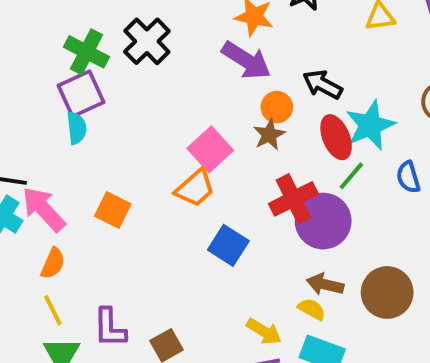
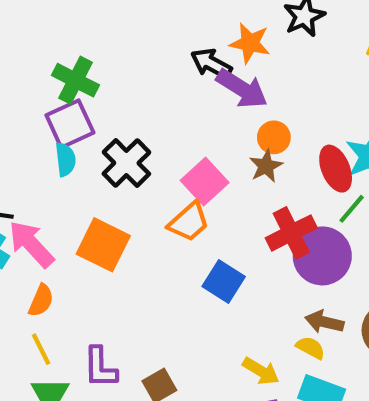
black cross: (147, 41) -> (126, 163), moved
black arrow: (323, 85) -> (211, 64), moved
orange square: (113, 210) -> (103, 245), size x1.4

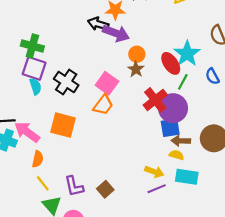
purple square: (70, 124) -> (34, 68), turned -35
blue square: (224, 281) -> (170, 128), moved, turned -30

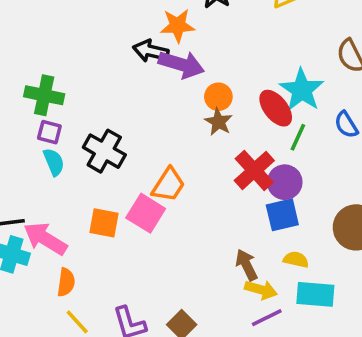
purple square: (34, 68) -> (49, 132), size x0.6
pink square: (107, 83) -> (146, 213), moved
purple circle: (173, 108) -> (285, 182), size x0.7
orange square: (63, 125) -> (104, 223), size x0.7
brown arrow: (181, 141) -> (247, 265), moved, turned 66

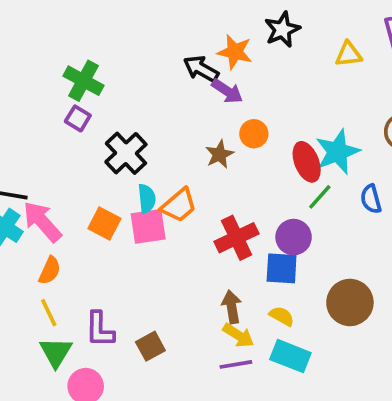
purple arrow: (181, 64) -> (227, 91), size x0.7
brown star: (218, 122) -> (220, 154), moved
cyan semicircle: (54, 162) -> (147, 199), moved
red cross: (254, 170) -> (236, 238), moved
pink square: (146, 213) -> (148, 226), turned 33

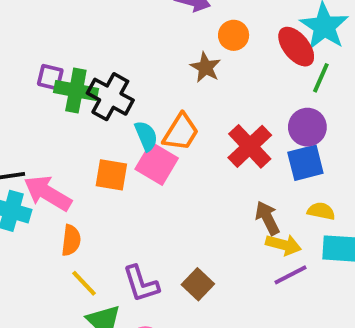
green cross: (84, 81) -> (76, 91), moved
pink square: (148, 226) -> (157, 164), turned -33

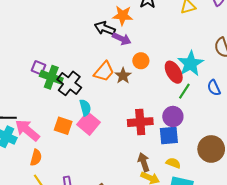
orange trapezoid: (181, 132) -> (104, 72), moved
red cross: (250, 146) -> (140, 122), turned 30

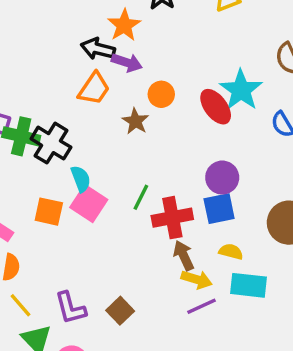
orange star: (123, 15) -> (124, 25), turned -30
orange trapezoid: (104, 72) -> (94, 89), moved
green line: (184, 91) -> (141, 197), moved
red cross: (140, 122) -> (172, 218), moved

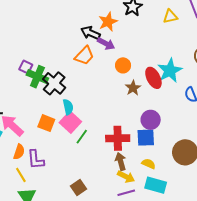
brown star: (135, 121) -> (133, 88), moved
green line: (141, 197) -> (82, 137), moved
purple L-shape: (70, 308) -> (36, 160), moved

